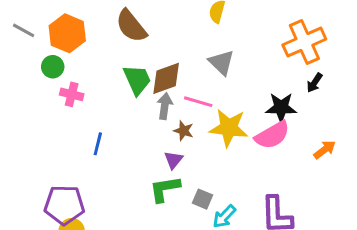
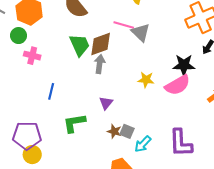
pink line: (198, 102) -> (124, 25), moved
yellow star: (229, 128) -> (146, 80), size x0.6
brown star: (184, 131) -> (114, 131), moved
green L-shape: (165, 189) -> (74, 123), moved

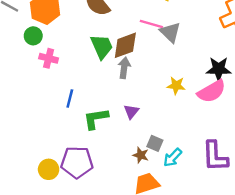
green L-shape: (74, 123) -> (96, 119), moved
brown star: (114, 131) -> (141, 155), moved
purple pentagon: (27, 136) -> (77, 162), moved

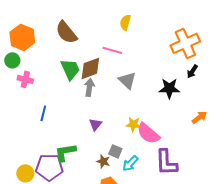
gray triangle: (170, 32) -> (127, 80), moved
yellow star: (176, 85) -> (133, 124), moved
pink semicircle: (212, 91) -> (148, 133), moved, turned 70
green L-shape: (96, 119) -> (65, 152), moved

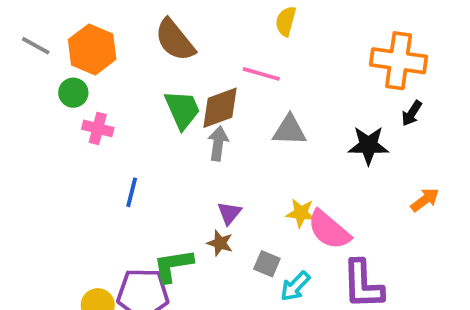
orange cross: (185, 43) -> (399, 61), turned 32
gray triangle: (127, 80) -> (289, 130), turned -42
brown star: (103, 161) -> (220, 243), moved

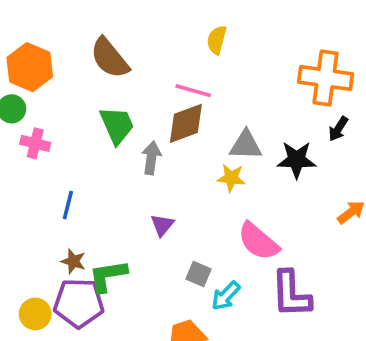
brown diamond: (220, 108) -> (186, 123), moved
gray triangle: (289, 130) -> (246, 145), moved
yellow star: (301, 213) -> (231, 178), moved
brown star: (220, 243) -> (73, 261), moved

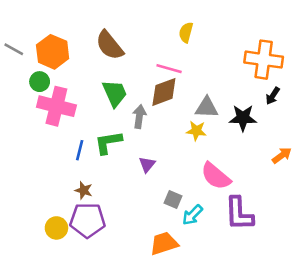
pink cross: (35, 143) -> (56, 106), size x1.8
green L-shape: (108, 276) -> (108, 142), moved

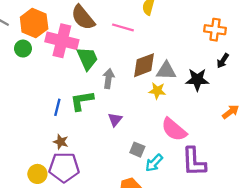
orange cross: (264, 60) -> (215, 30), size x0.7
pink line: (169, 69) -> (123, 27), moved
brown diamond: (164, 92) -> (144, 65), moved
pink cross: (56, 106) -> (62, 41), moved

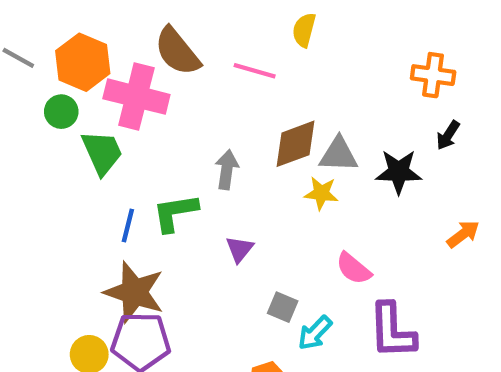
green trapezoid: (87, 59) -> (102, 152), moved
pink semicircle: (174, 130) -> (354, 268), size x0.7
brown star: (61, 142) -> (134, 292), size x2.0

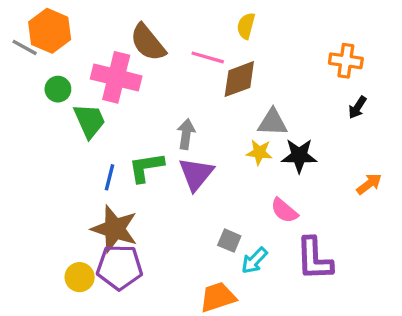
orange hexagon: (83, 62) -> (50, 31), moved
brown diamond: (295, 144) -> (239, 79), moved
black star: (399, 172) -> (299, 156), moved
purple triangle: (240, 249) -> (196, 174), moved, size x1.6

